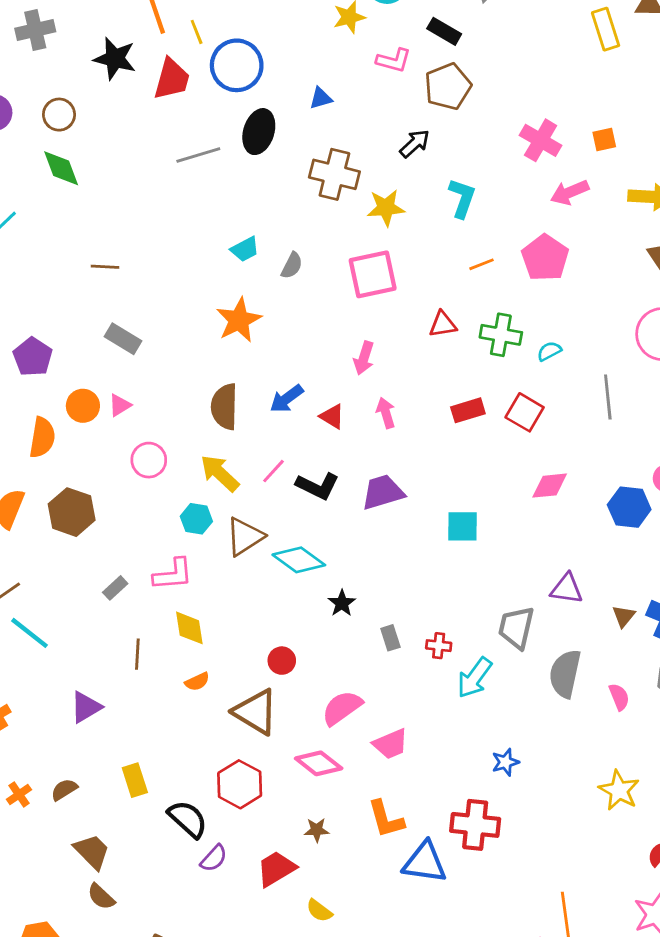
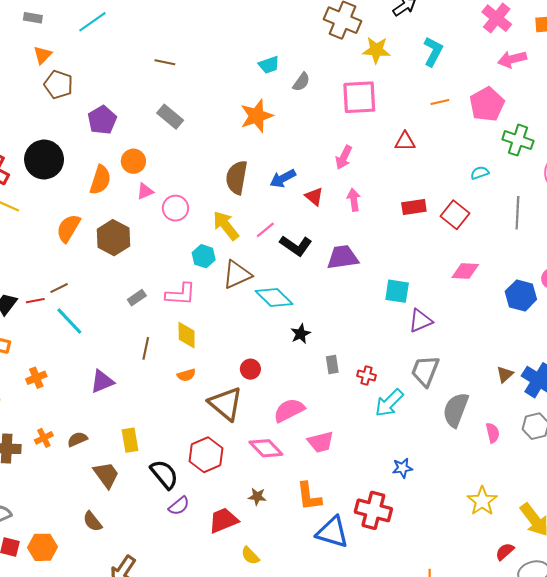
green cross: (501, 335) -> (518, 140), moved
pink triangle: (120, 405) -> (145, 191), moved
purple triangle: (567, 589) -> (420, 321), moved, turned -40
brown trapezoid: (92, 851) -> (106, 475), moved

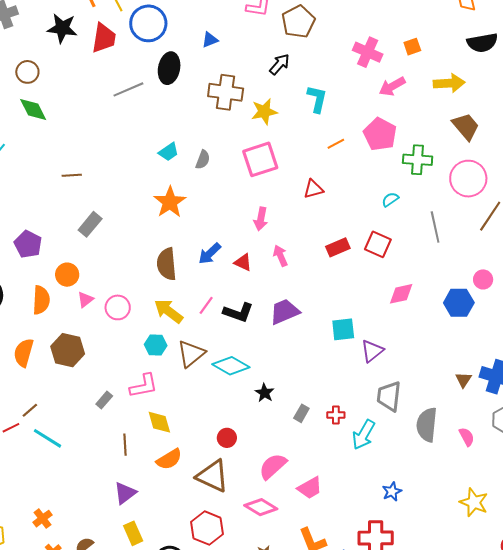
gray rectangle: (170, 117) -> (90, 224), turned -75
gray rectangle: (332, 365) -> (301, 413), turned 54
orange semicircle: (186, 375) -> (169, 459), size x1.5
orange cross: (36, 378) -> (43, 519), moved
purple triangle: (102, 381) -> (125, 493), moved

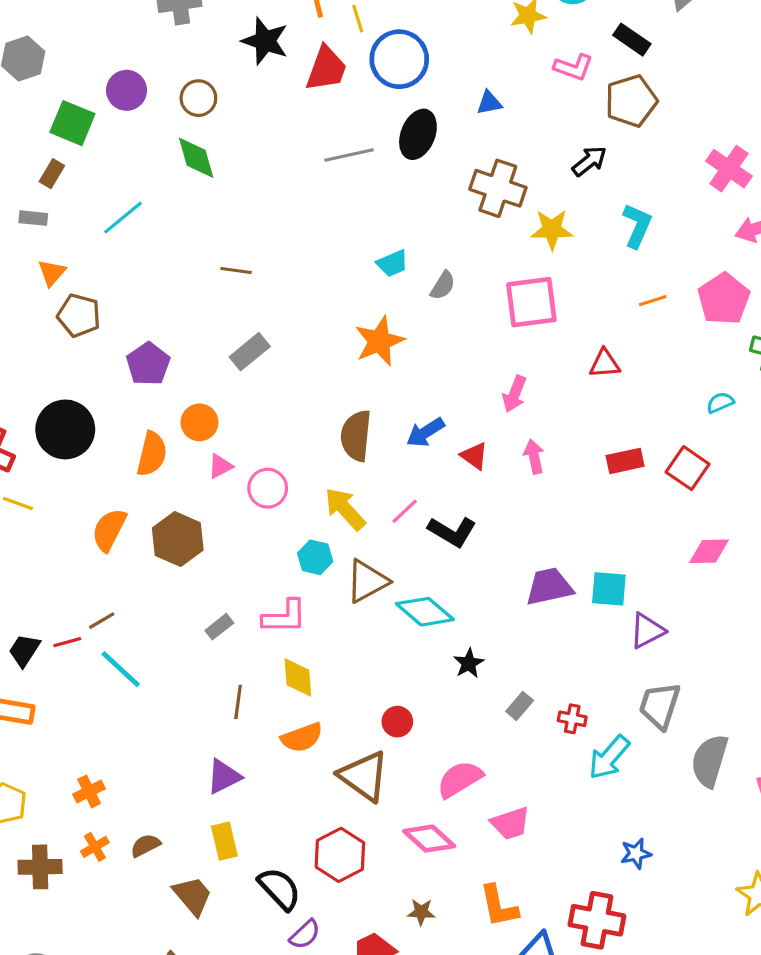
purple trapezoid: (285, 312) -> (549, 587), moved

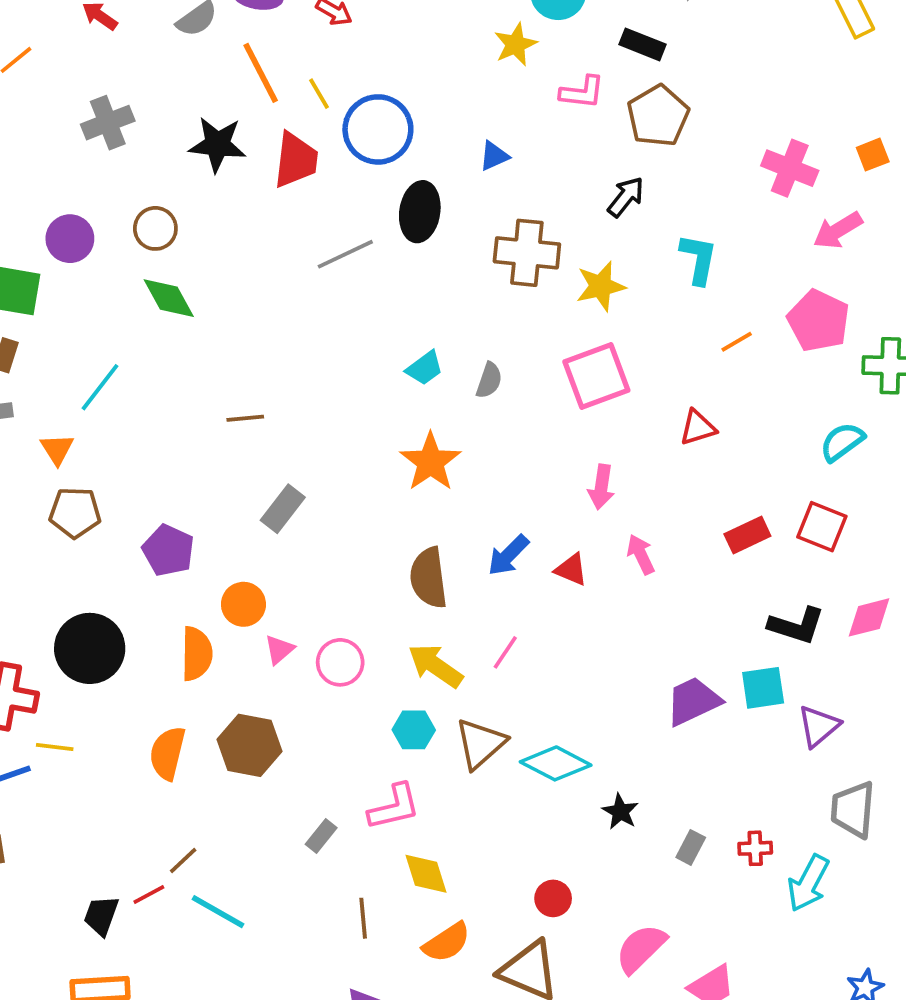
orange triangle: (52, 273) -> (57, 449), moved
cyan semicircle: (720, 403) -> (842, 442), size x1.4
black L-shape: (452, 532) -> (796, 626), moved

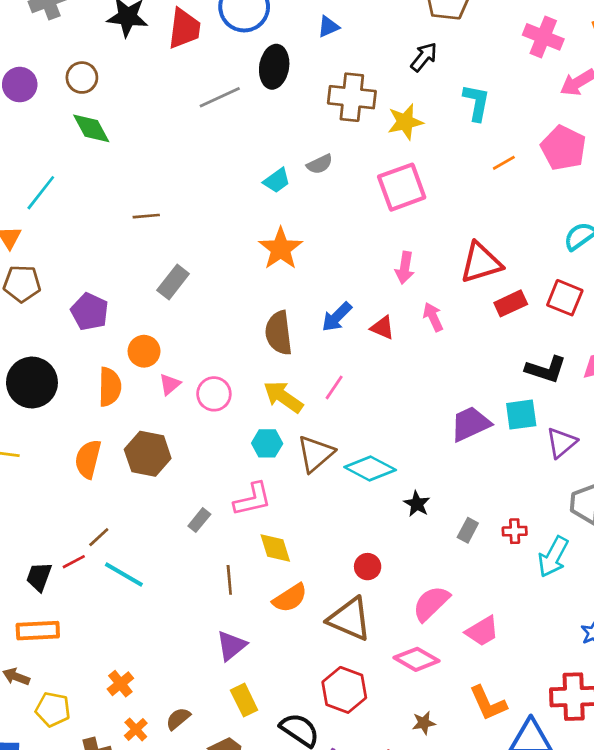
gray semicircle: (489, 380) -> (320, 164), moved, turned 45
red triangle: (698, 428) -> (481, 263), moved, size x1.6

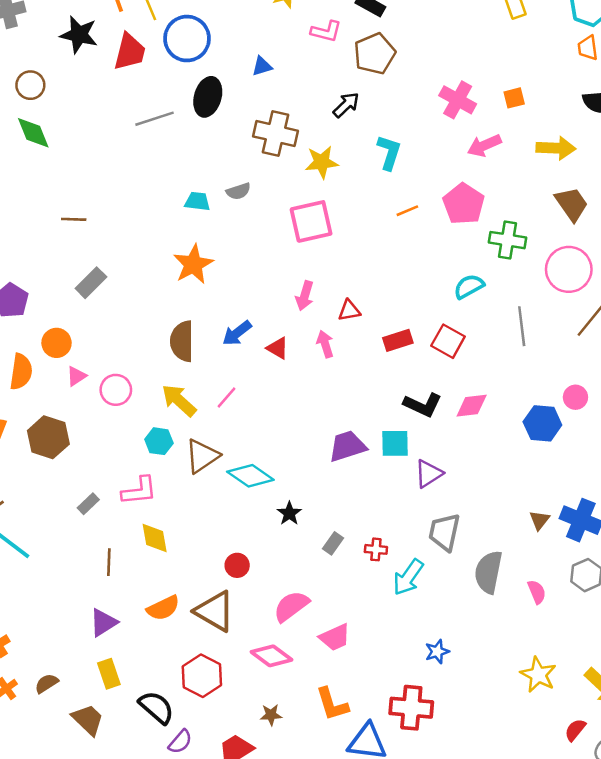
cyan trapezoid: (277, 180) -> (197, 201), turned -144
red triangle: (481, 263) -> (349, 311), moved, size x0.6
orange semicircle: (290, 598) -> (163, 608), moved

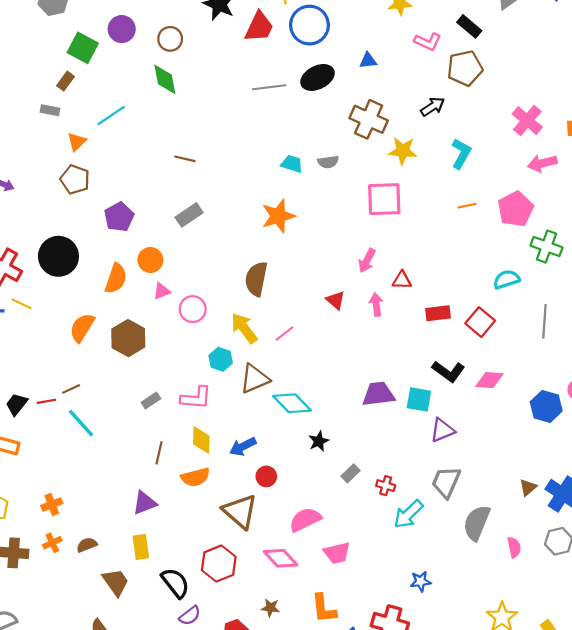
black ellipse: (208, 97) -> (318, 77), turned 36
blue arrow: (237, 333) -> (243, 447), moved
orange semicircle: (163, 608) -> (195, 477), moved

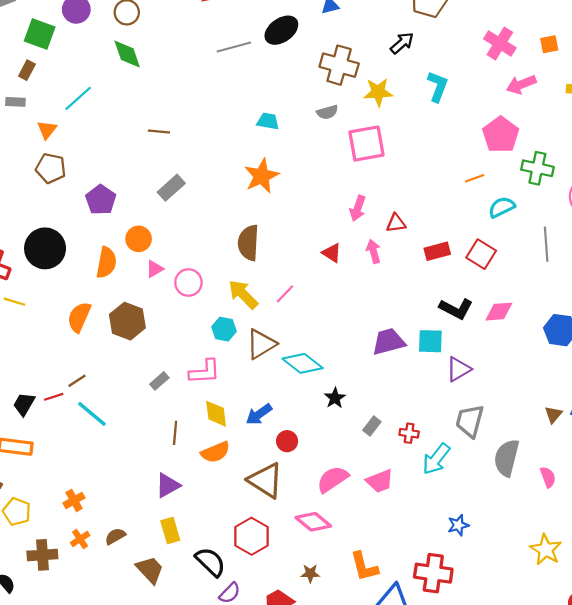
gray semicircle: (328, 162) -> (327, 112), moved
orange line: (467, 206) -> (475, 178), moved
pink trapezoid: (337, 553) -> (380, 481), moved

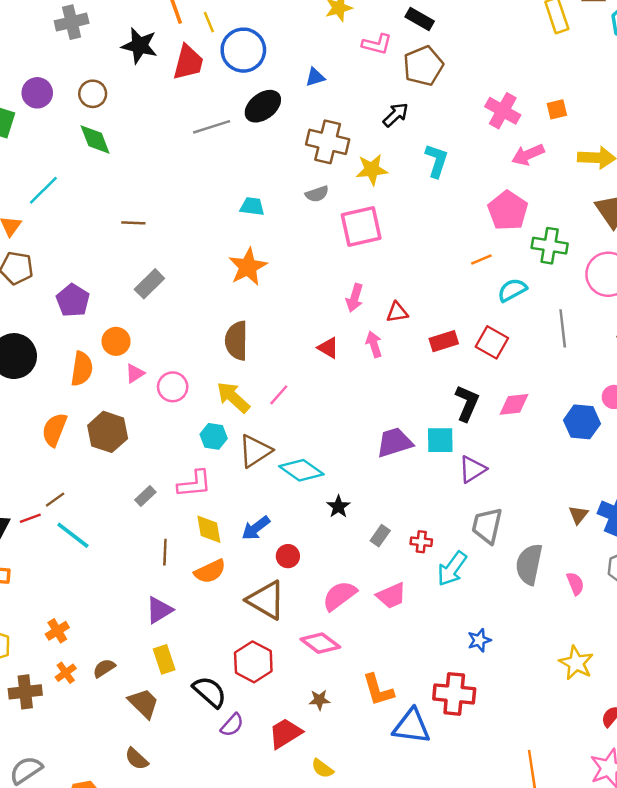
black L-shape: (456, 309) -> (467, 403), turned -92

